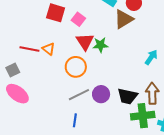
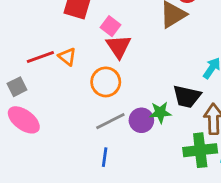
pink square: (78, 19) -> (111, 26), moved
green star: (100, 45) -> (160, 112), moved
red line: (29, 49) -> (40, 57), turned -30
black trapezoid: (127, 96) -> (187, 97), moved

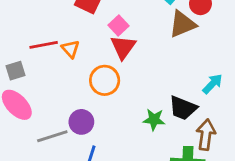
purple circle: (141, 120) -> (81, 122), moved
gray line: (110, 121) -> (52, 136), moved

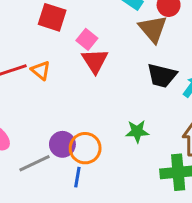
brown triangle: (182, 24) -> (153, 29), turned -40
orange circle: (105, 80) -> (85, 148), moved
black trapezoid: (183, 108) -> (162, 76), moved

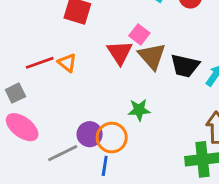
brown triangle: (153, 29) -> (152, 56), moved
pink square: (87, 39) -> (139, 34), moved
green star: (137, 131) -> (139, 110), moved

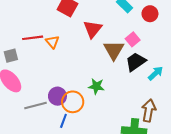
pink square: (139, 34) -> (133, 39), moved
red triangle: (120, 53) -> (93, 29), moved
black trapezoid: (185, 66) -> (136, 62), turned 120

